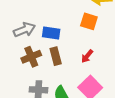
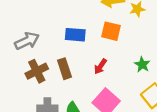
orange square: (89, 21) -> (111, 31), moved
blue rectangle: (51, 33) -> (75, 35), moved

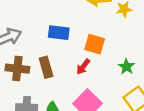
orange square: (111, 31) -> (95, 44), moved
brown cross: (37, 71) -> (17, 69), turned 30

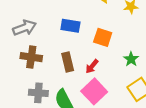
brown rectangle: (46, 67) -> (68, 62), moved
red arrow: (83, 67) -> (92, 66), moved

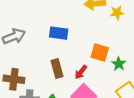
orange square: (103, 37) -> (100, 52), moved
brown cross: (31, 57) -> (14, 79), moved

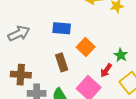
orange square: (100, 52) -> (86, 47), moved, turned 30
red arrow: (81, 72) -> (106, 70), moved

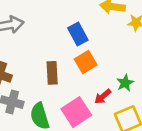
blue rectangle: (62, 28) -> (78, 34), moved, turned 42

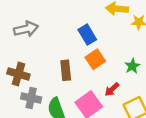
green star: (125, 83) -> (132, 66), moved

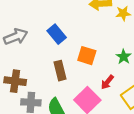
blue rectangle: (87, 35) -> (57, 34), moved
orange square: (95, 59) -> (87, 56), turned -30

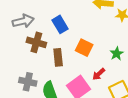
brown cross: (15, 81) -> (36, 42), moved

